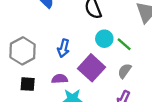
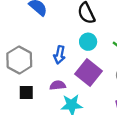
cyan circle: (104, 39) -> (88, 42), moved

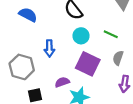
blue arrow: (60, 55) -> (49, 48), moved

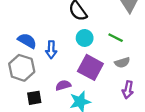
blue semicircle: (28, 15) -> (27, 41), moved
gray semicircle: (118, 58) -> (122, 63), turned -128

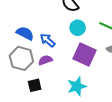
blue arrow: (51, 50) -> (48, 40), turned 133
purple semicircle: (63, 85) -> (45, 60), moved

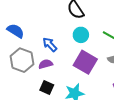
blue semicircle: (25, 33) -> (16, 31), moved
black square: (35, 85) -> (47, 87), moved, turned 32

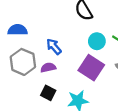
blue semicircle: (16, 31) -> (17, 30), turned -36
cyan circle: (81, 35) -> (97, 41), moved

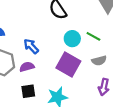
black square: (48, 93) -> (28, 91), turned -32

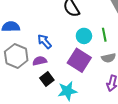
green line: (93, 36) -> (104, 35), turned 48
black square: (28, 91) -> (47, 79), moved, turned -32

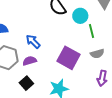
cyan circle: (84, 36) -> (80, 16), moved
black square: (47, 79) -> (26, 83), moved

